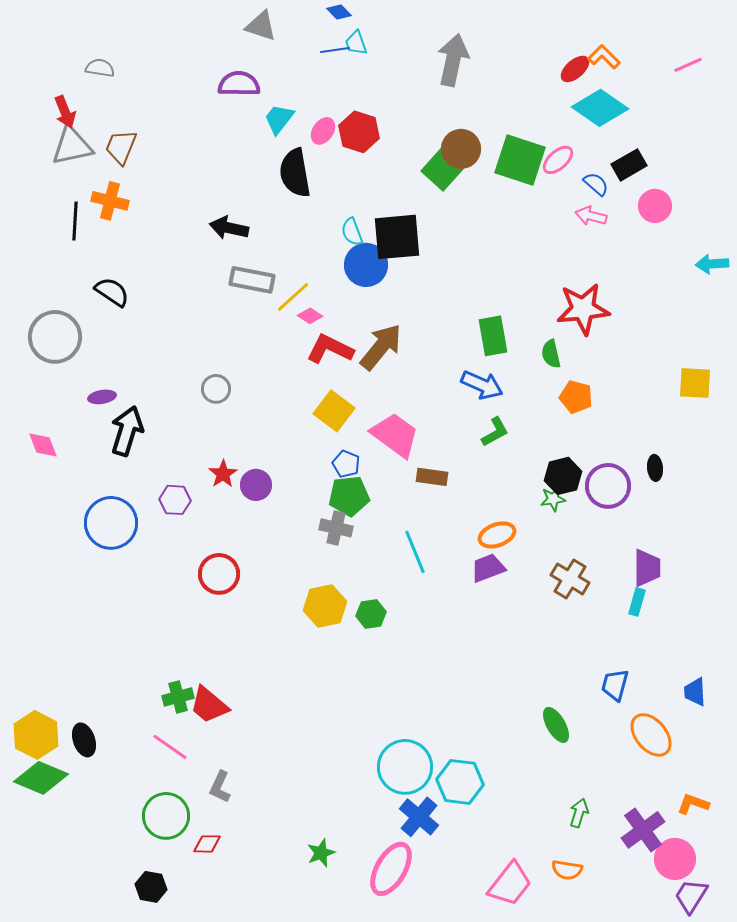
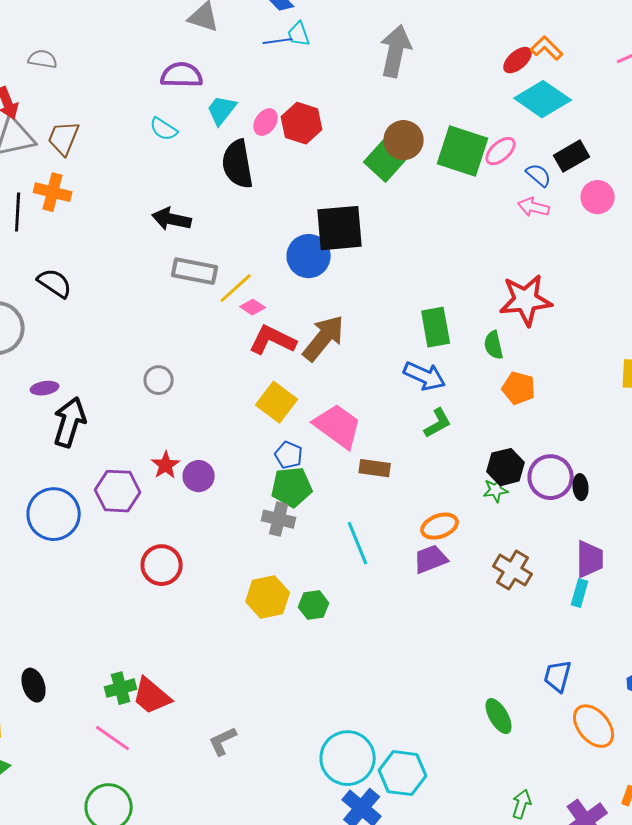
cyan semicircle: (352, 232) -> (164, 129), moved, turned -36
black ellipse: (655, 468) -> (581, 487), moved
purple hexagon: (175, 500) -> (118, 491), size x1.4
black ellipse: (84, 740) -> (34, 685), moved
gray L-shape: (220, 787) -> (223, 741), moved, turned 40

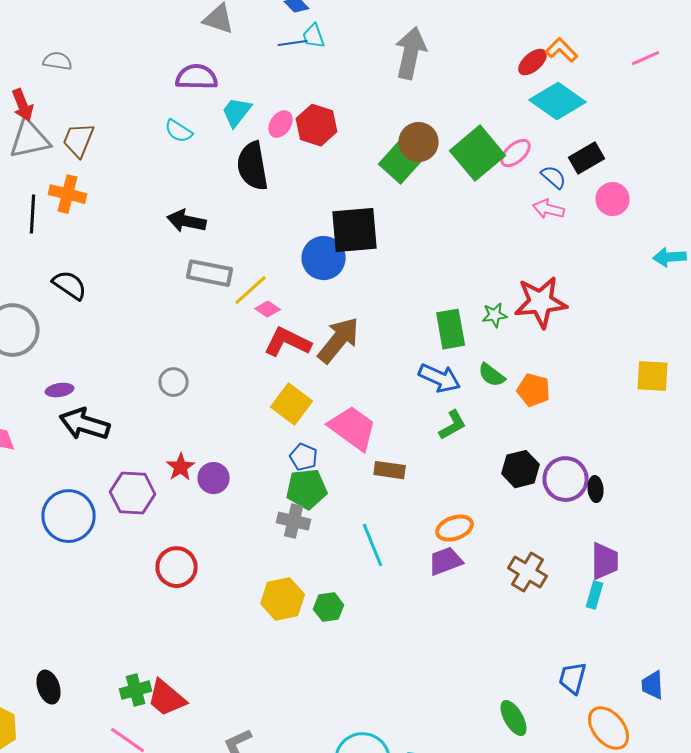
green square: (463, 151) -> (478, 153), turned 32
green semicircle: (494, 345) -> (492, 375), moved, turned -40
black arrow: (70, 422) -> (85, 424), turned -90
green star: (496, 490) -> (495, 315), moved

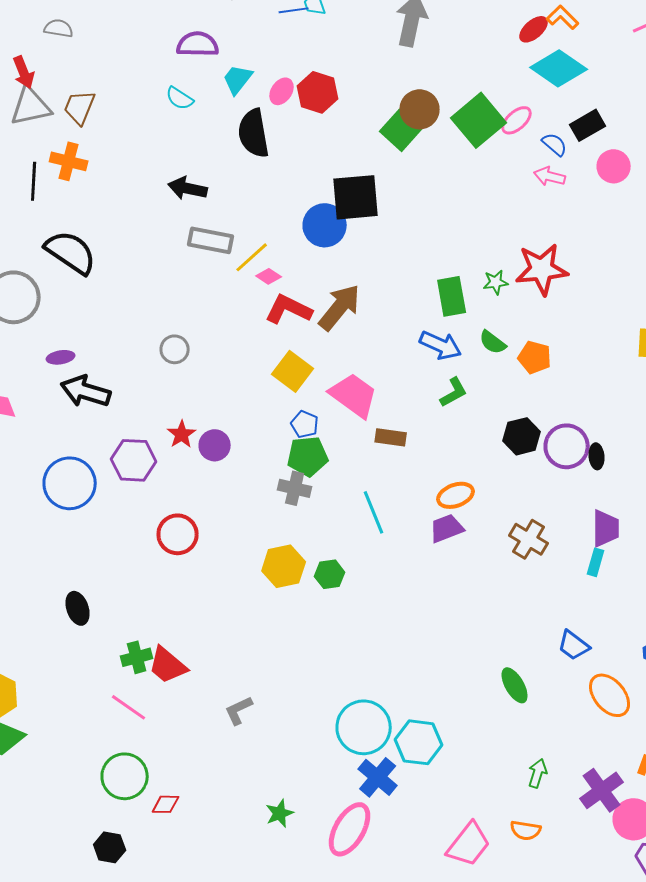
black semicircle: (70, 285) -> (71, 252), size x1.5
blue trapezoid: (573, 678) -> (574, 645), turned -68
black ellipse: (49, 687) -> (78, 608), moved

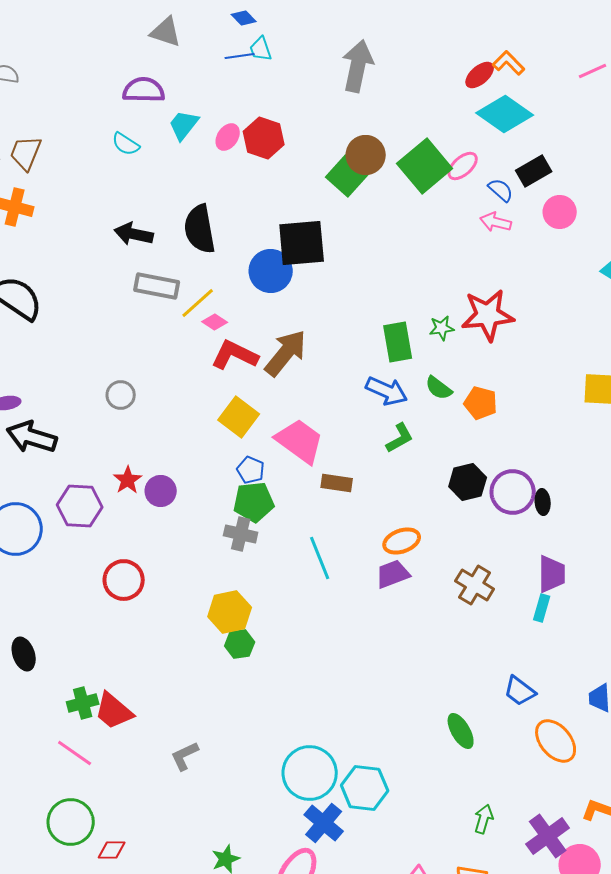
black semicircle: (254, 133) -> (200, 229), moved
green hexagon: (330, 574) -> (240, 644), moved

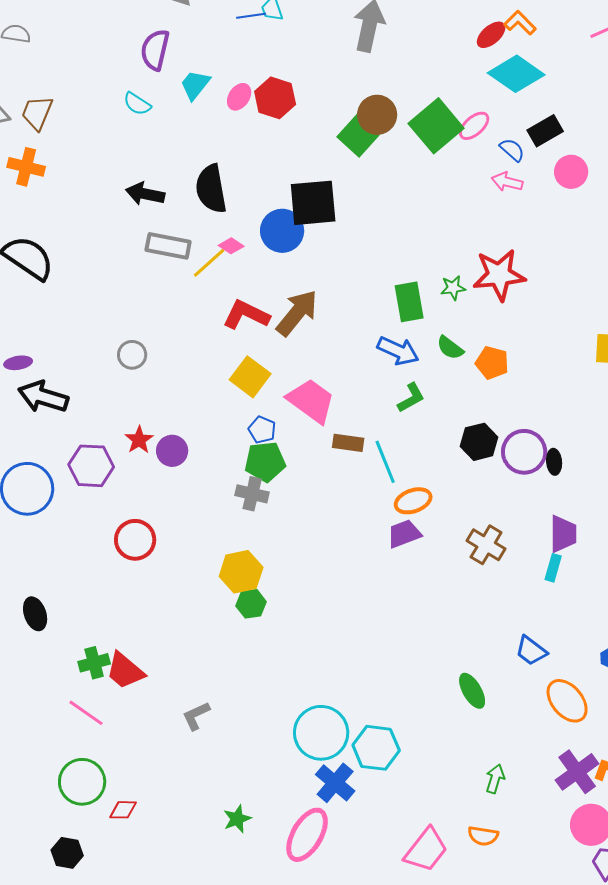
purple semicircle: (144, 90) -> (155, 50), turned -78
pink diamond: (215, 322) -> (231, 246), moved
cyan line: (320, 558) -> (385, 462), moved
purple cross: (548, 836) -> (577, 772), moved

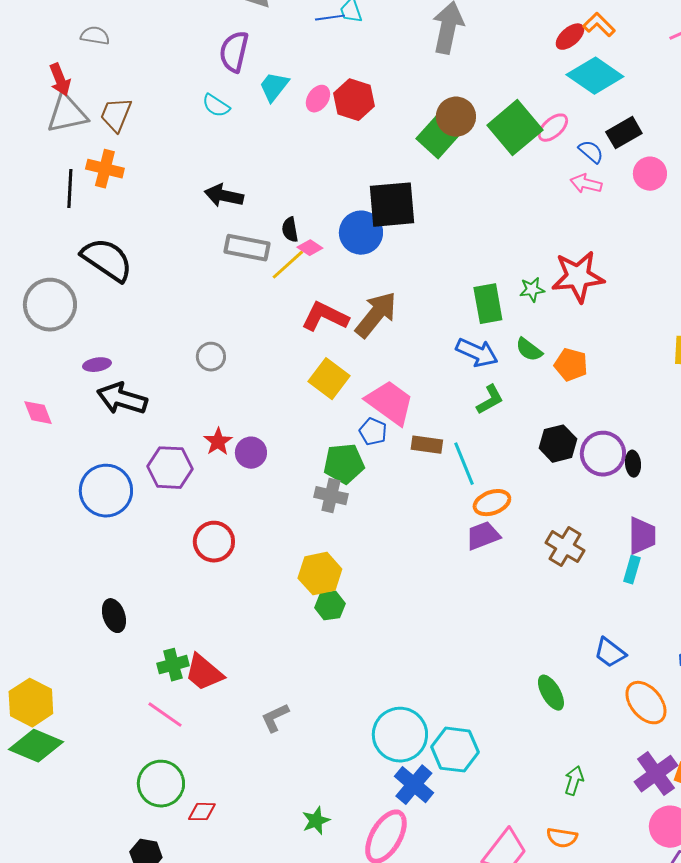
black semicircle: (211, 189) -> (290, 230), moved, size x0.5
blue pentagon: (262, 430) -> (373, 432), moved

